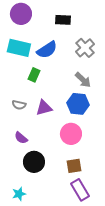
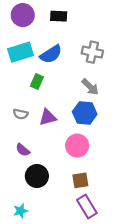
black rectangle: (63, 20) -> (59, 16), moved
cyan rectangle: (19, 48) -> (21, 52), turned -30
gray cross: (85, 48) -> (92, 52), turned -36

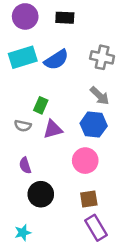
green rectangle: (37, 81) -> (41, 105), moved
purple semicircle: (23, 150) -> (25, 165), turned 32

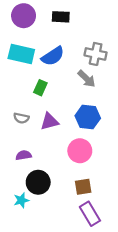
cyan rectangle: (23, 57) -> (21, 54), turned 30
gray arrow: (100, 96) -> (87, 79), moved
green rectangle: (41, 105) -> (40, 88), moved
purple semicircle: (25, 165) -> (24, 155), turned 98
cyan star: (23, 233) -> (21, 200), moved

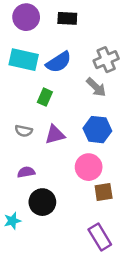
gray cross: (96, 54) -> (106, 60), turned -35
brown square: (83, 187) -> (104, 192), moved
cyan star: (21, 200) -> (12, 221), moved

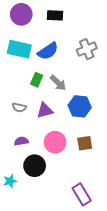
gray arrow: (96, 87) -> (58, 83), moved
pink circle: (89, 167) -> (55, 142), moved
brown square: (104, 192) -> (85, 143), moved

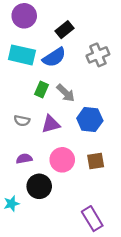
black rectangle: (55, 15) -> (65, 30), moved, turned -42

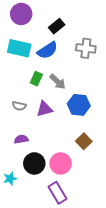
gray cross: (98, 55) -> (86, 48), turned 30
pink circle: (62, 160) -> (61, 163), moved
brown square: (96, 161) -> (84, 141), turned -35
purple rectangle: (92, 219) -> (58, 193), moved

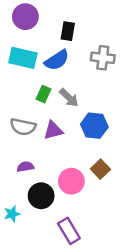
black rectangle: (57, 26) -> (68, 31), turned -42
gray semicircle: (19, 106) -> (23, 127), size x1.5
pink circle: (61, 163) -> (71, 181), moved

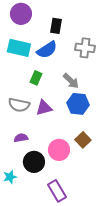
gray arrow: (69, 98) -> (71, 81), moved

